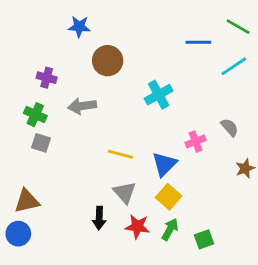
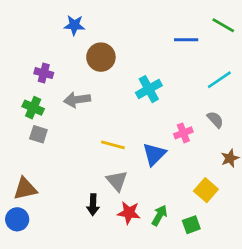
cyan line: (234, 66) -> (219, 80), moved
yellow square: (169, 197) -> (206, 190), moved

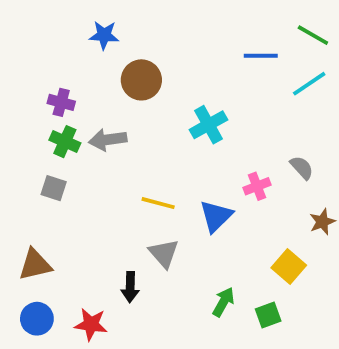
cyan line: (219, 80) -> (309, 84), moved
green cross: (33, 108) -> (65, 142), moved
red star: (129, 213) -> (91, 324), moved
blue circle: (17, 219) -> (37, 319), moved

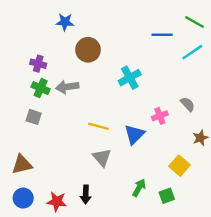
black arrow: (130, 287) -> (86, 195), moved

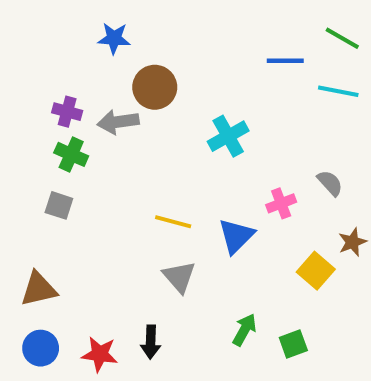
cyan line: (192, 52) -> (338, 91), turned 45
gray arrow: (67, 87) -> (118, 122), moved
yellow square: (180, 166) -> (316, 271), moved

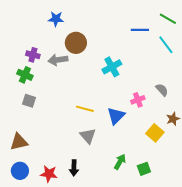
cyan line: (338, 91) -> (166, 45), turned 42
green cross: (71, 154) -> (25, 75), moved

